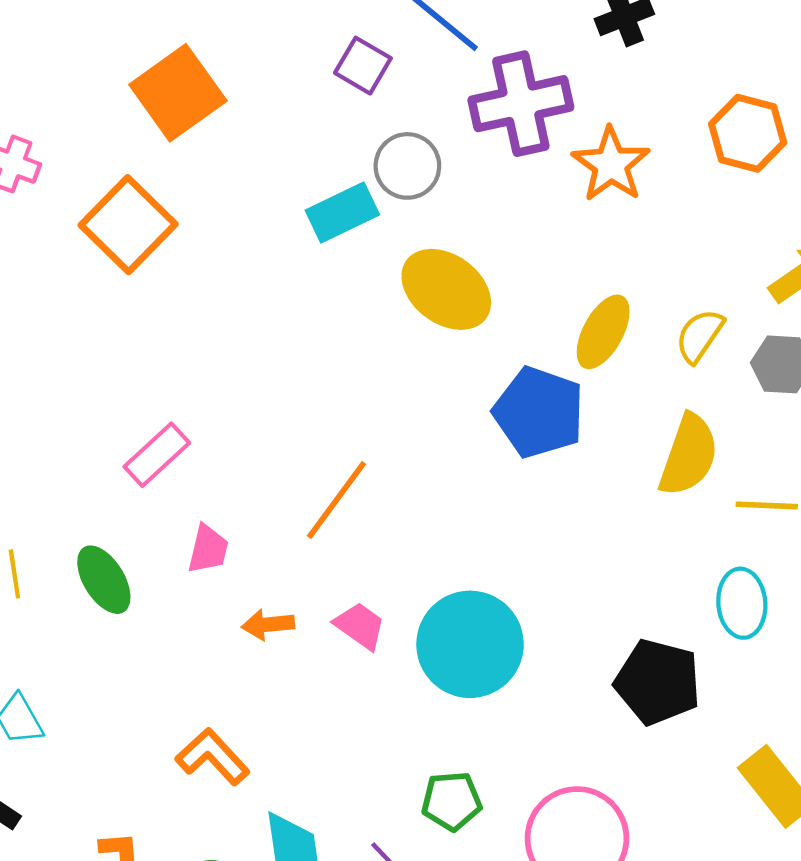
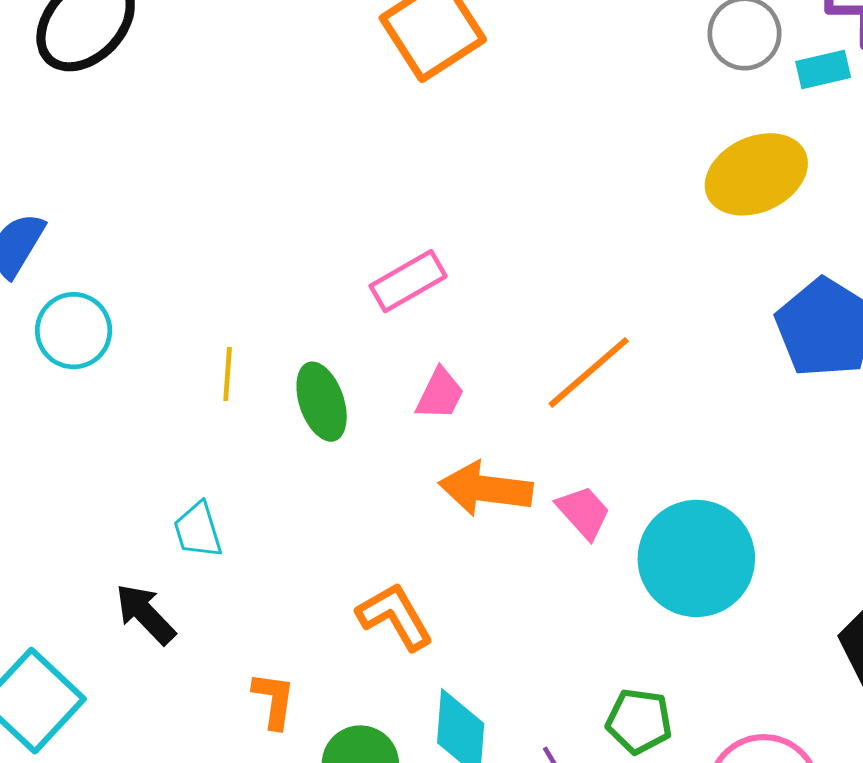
cyan rectangle: (342, 212) -> (823, 69), moved, size x0.7
yellow ellipse: (446, 289) -> (756, 174), turned -74
orange arrow: (268, 625) -> (486, 489), size x1.6

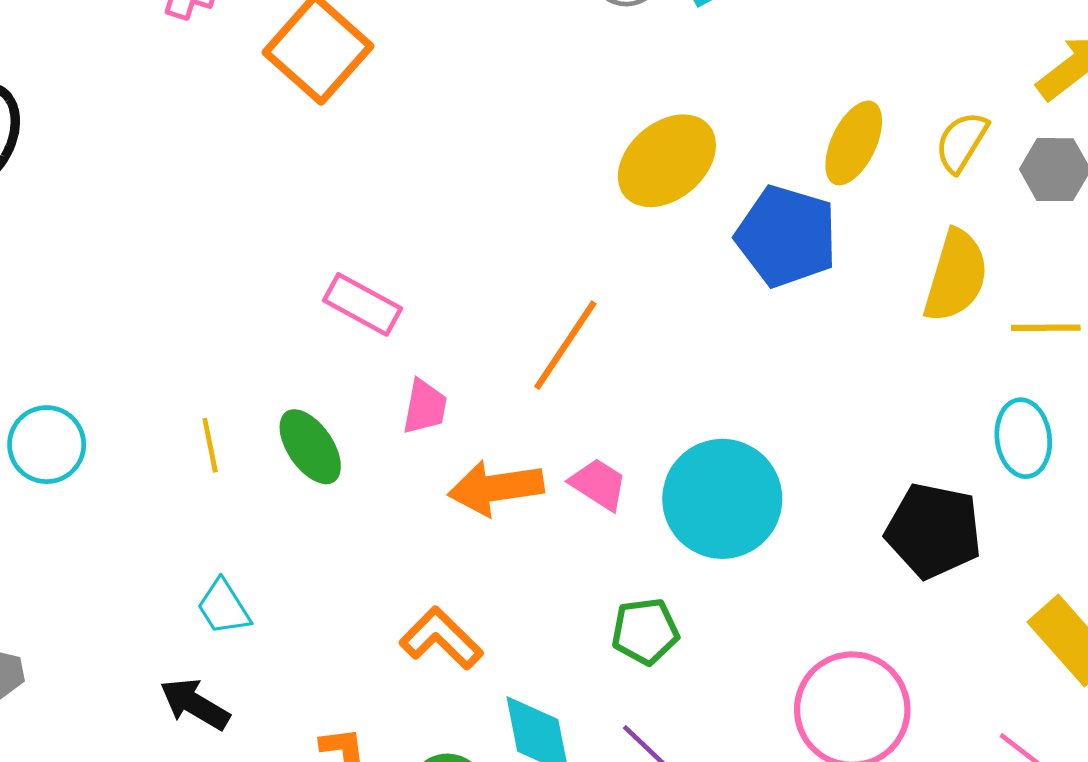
yellow ellipse: (756, 174) -> (667, 161), moved
pink rectangle: (408, 281) -> (362, 304), turned 74
green pentagon: (639, 721) -> (645, 631), moved

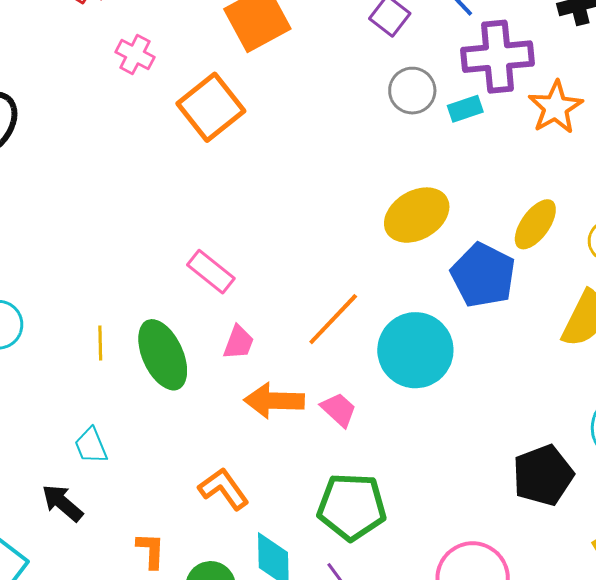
green ellipse: (310, 447) -> (163, 355), size x1.4
cyan circle: (722, 499) -> (415, 350), moved
black pentagon: (934, 531) -> (543, 475), turned 30
green pentagon: (645, 631) -> (352, 507), size x1.6

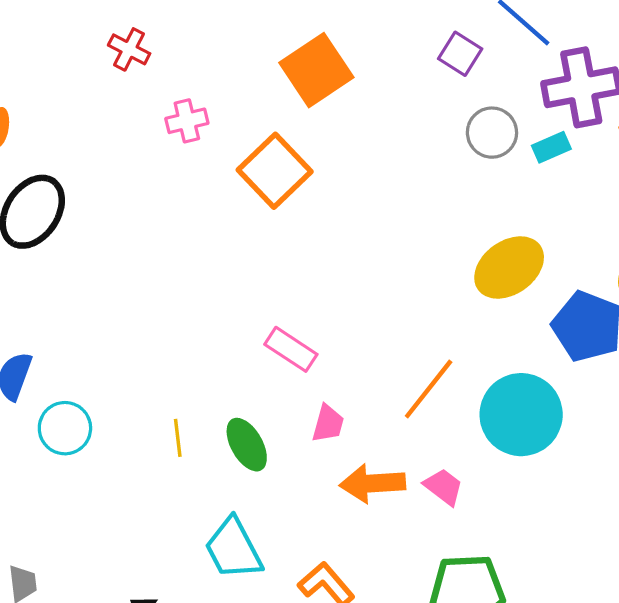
pink cross: (135, 55) -> (187, 121), turned -36
green ellipse: (163, 355) -> (247, 445), size x0.7
cyan trapezoid: (91, 446) -> (233, 549), moved, size x1.6

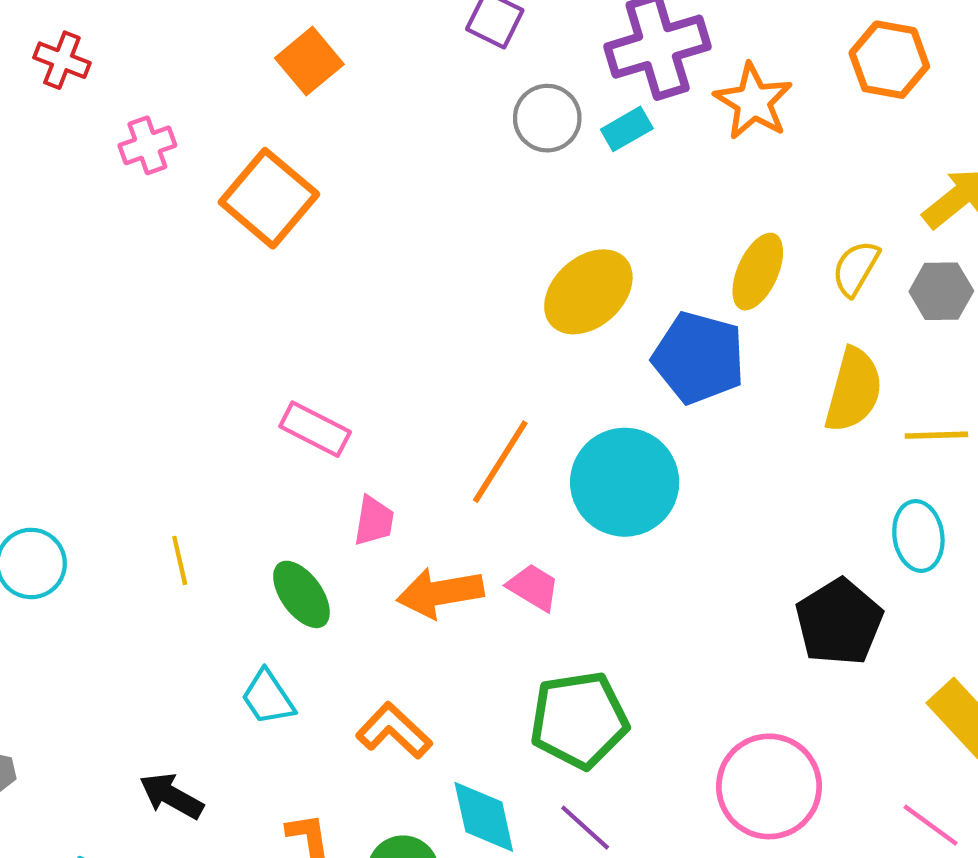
orange square: (316, 70) -> (309, 61), size x0.7
green ellipse: (247, 445) -> (301, 594), moved
cyan trapezoid: (233, 549) -> (268, 697), size x0.7

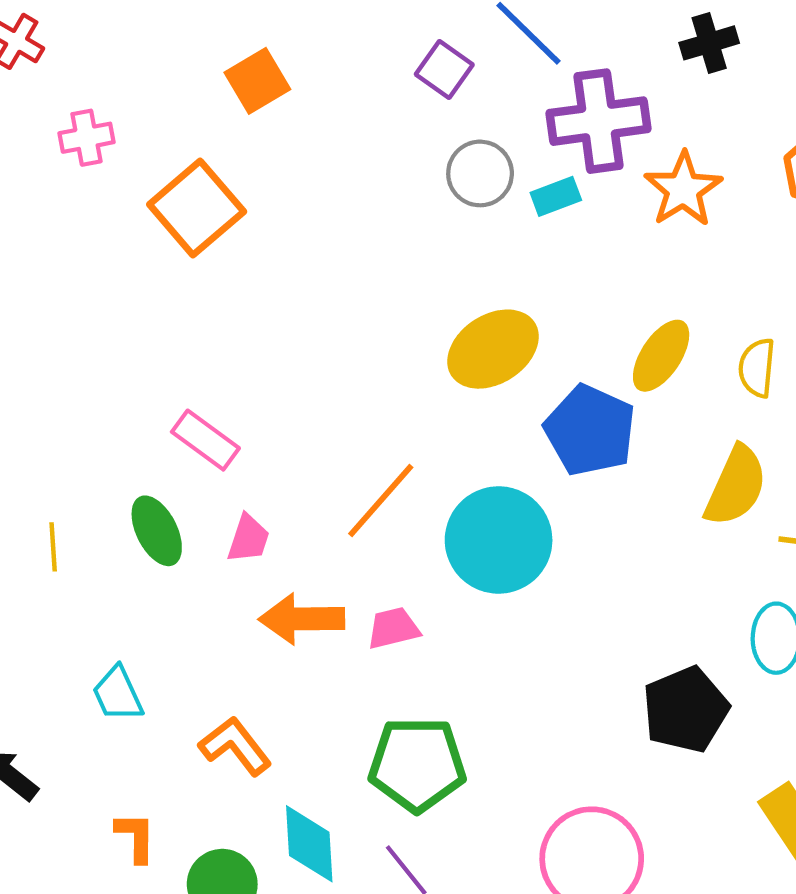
yellow semicircle: (856, 268) -> (757, 368), turned -34
pink trapezoid: (533, 587) -> (393, 628), turned -54
green ellipse: (301, 594) -> (157, 531), moved

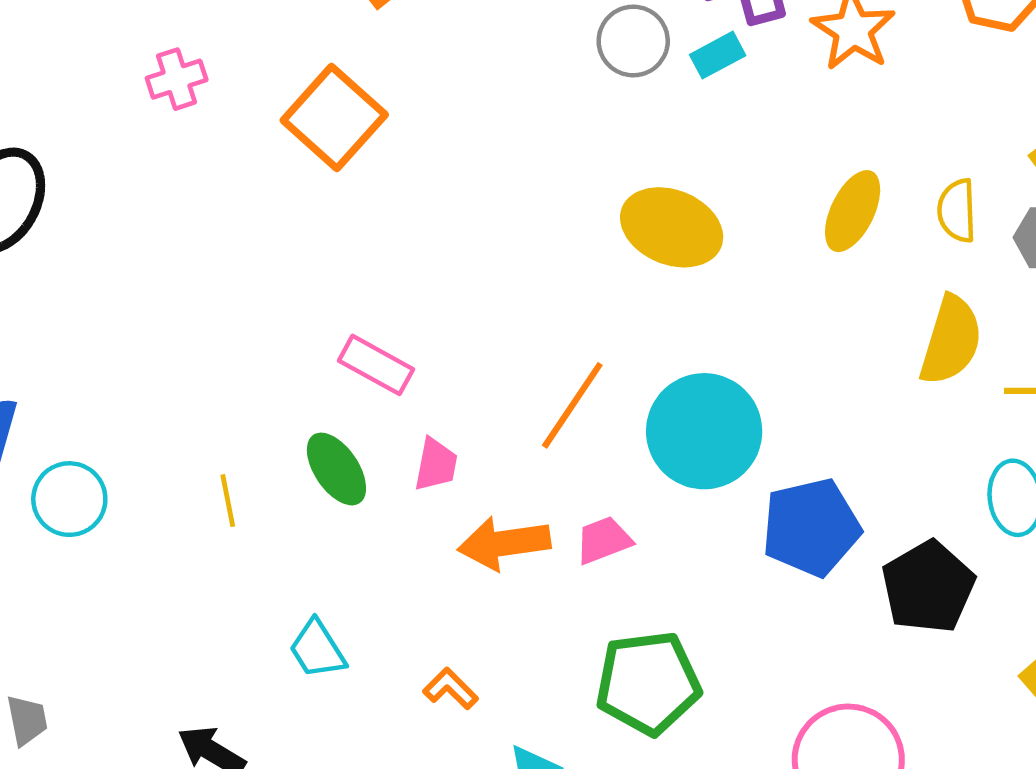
pink cross: (86, 138) -> (177, 79), moved
yellow ellipse: (493, 349) -> (672, 227), turned 62
blue pentagon: (590, 430) -> (811, 527), moved, turned -30
orange L-shape: (235, 746) -> (451, 689), size x0.7

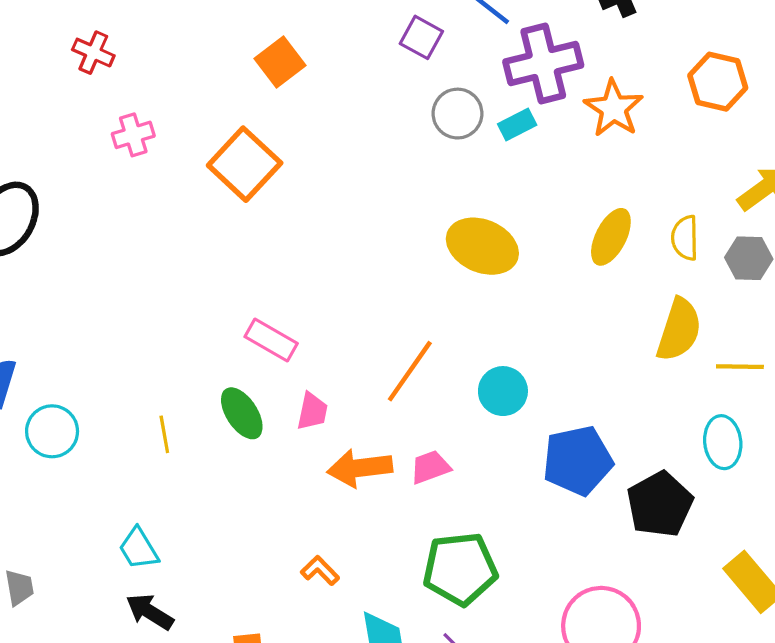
cyan circle: (704, 431) -> (503, 391), size x0.6
cyan trapezoid: (317, 649) -> (139, 549), moved

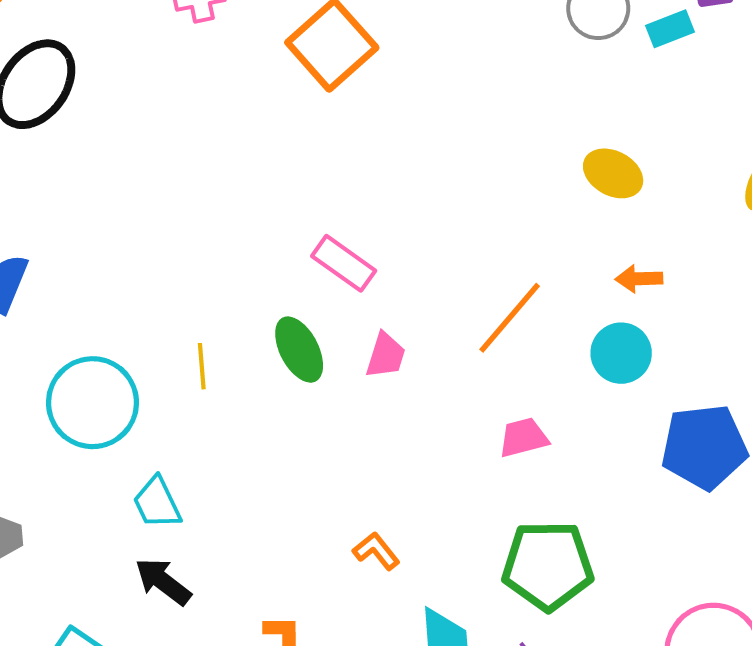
yellow ellipse: (482, 246) -> (613, 173), size x0.7
cyan circle: (52, 431) -> (92, 403), moved, size x1.4
orange arrow: (360, 468) -> (639, 279), moved, size x0.6

